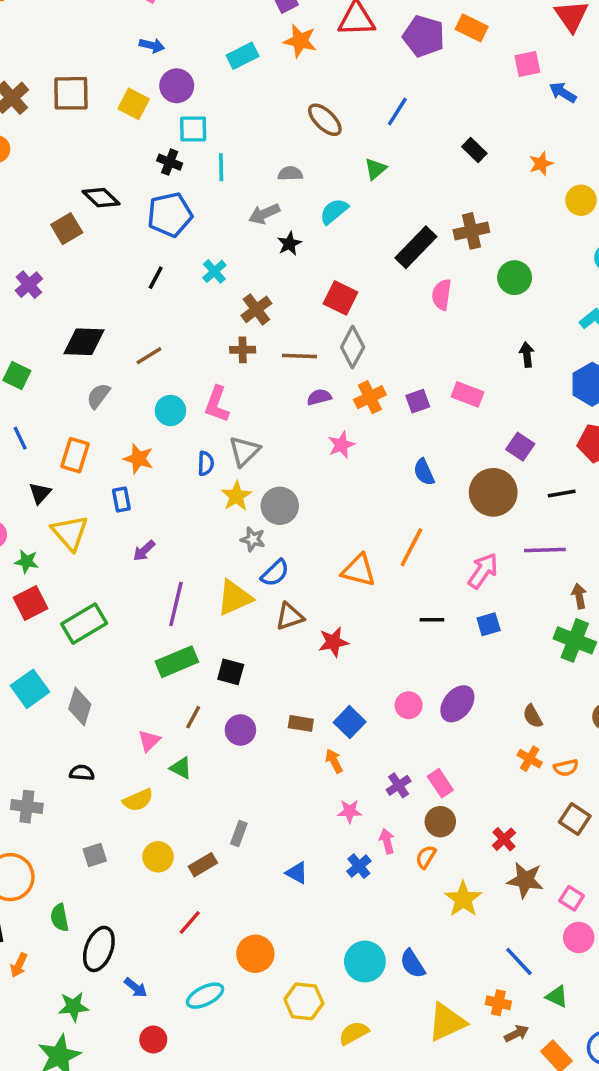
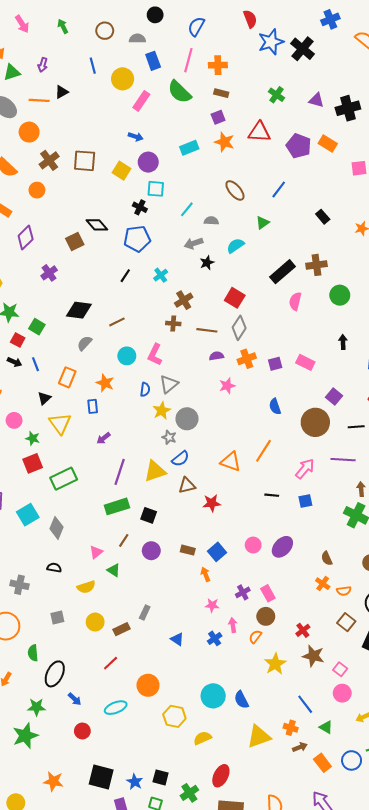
cyan line: (221, 167) -> (187, 209), moved, turned 35

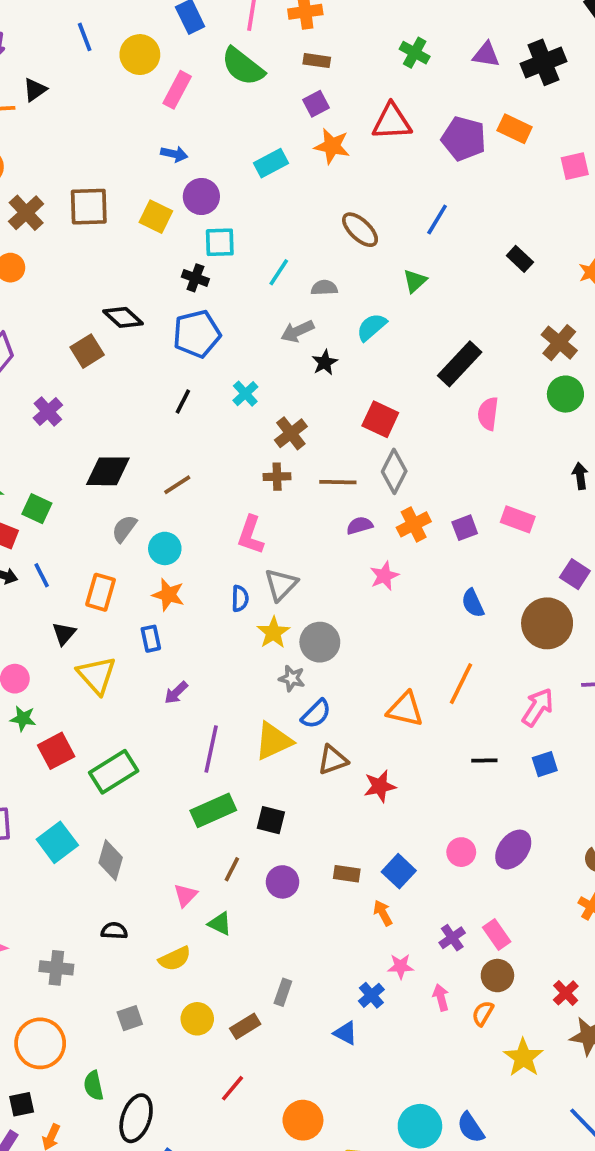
brown cross: (317, 265) -> (559, 343), moved, turned -36
cyan circle: (127, 356) -> (165, 548), moved
green star: (33, 438) -> (23, 719), moved
blue cross: (215, 638) -> (371, 995), moved

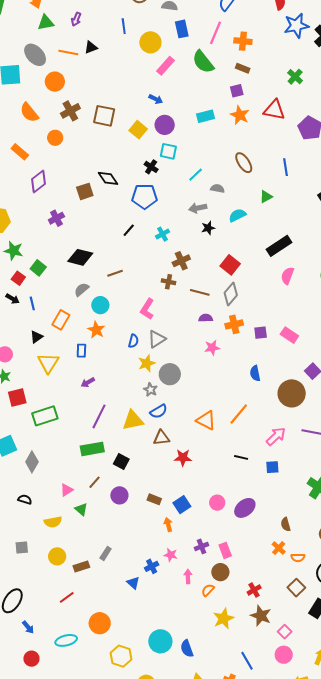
blue line: (437, 219) -> (286, 167), turned -54

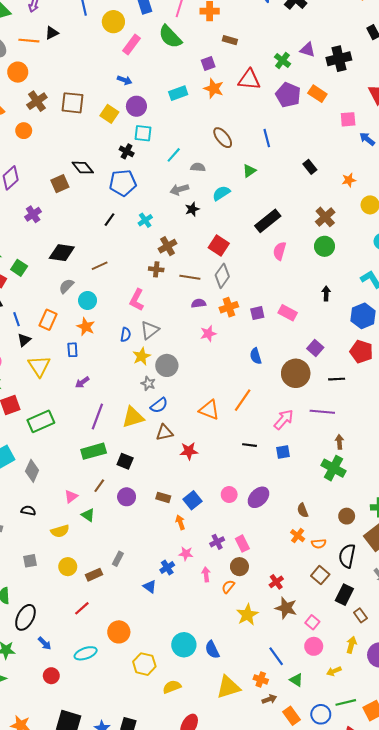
brown rectangle: (243, 68) -> (230, 40), moved
green cross: (295, 77) -> (282, 60), moved
blue line: (32, 303) -> (17, 319), moved

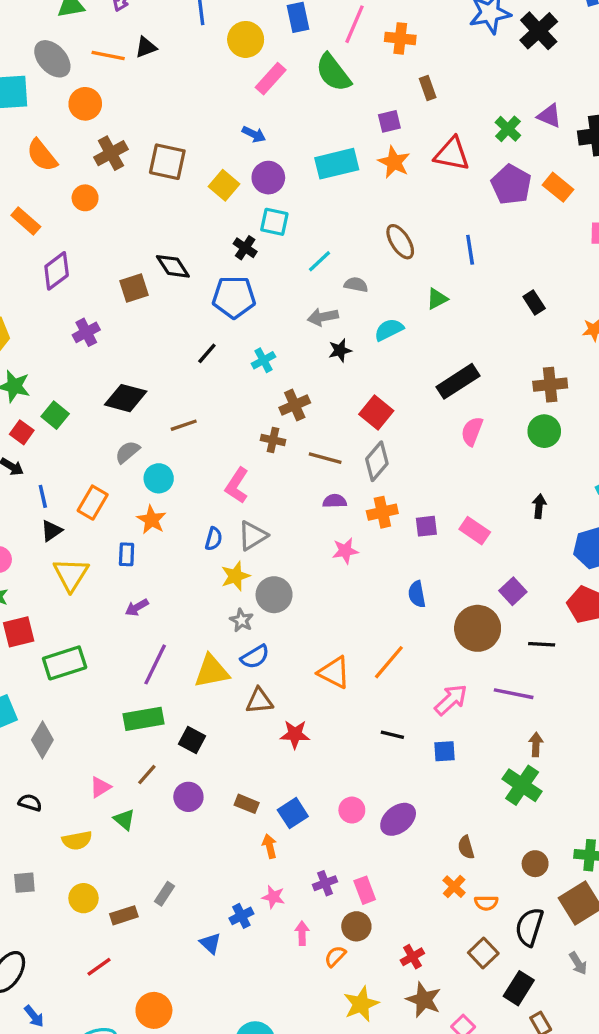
brown rectangle: (230, 40) -> (428, 88), turned 48
cyan rectangle: (178, 93) -> (337, 164), size x1.4
brown cross: (325, 217) -> (550, 385), turned 30

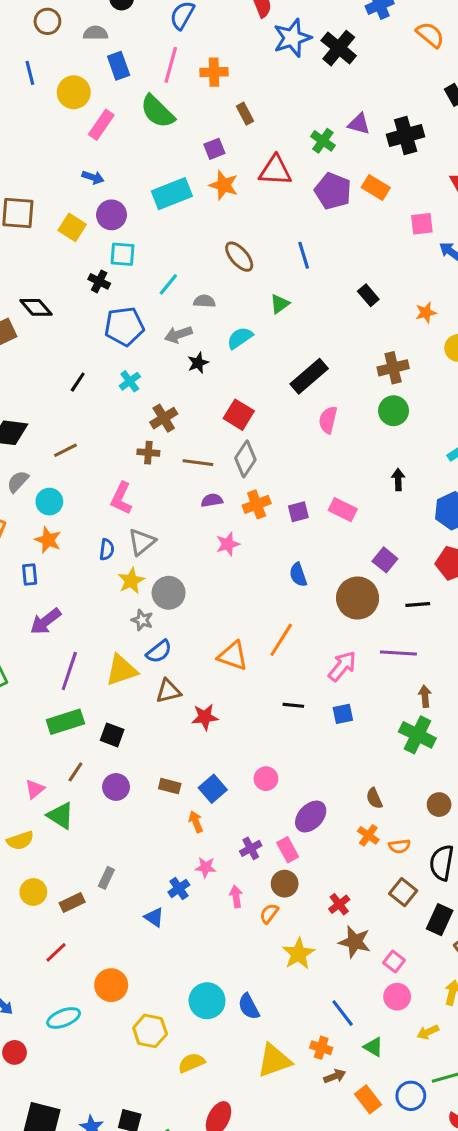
blue pentagon: (234, 297) -> (124, 326), moved
purple arrow: (137, 607) -> (46, 621), size x1.5
purple ellipse: (398, 819) -> (311, 816), moved
green triangle: (124, 820) -> (61, 816), size x1.4

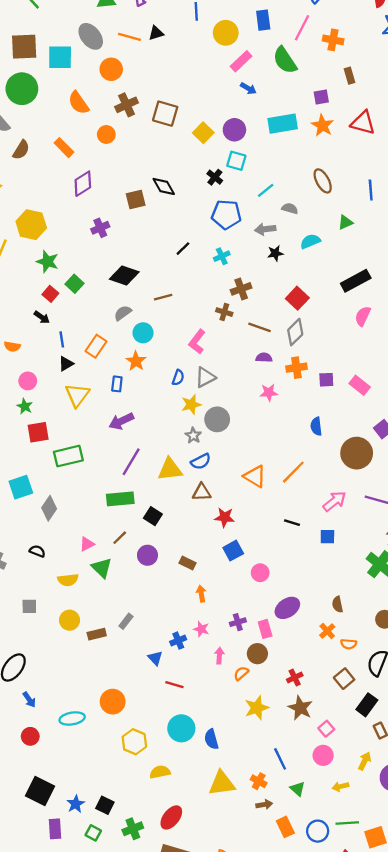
blue arrow: (93, 177) -> (248, 88), moved
blue square: (213, 789) -> (233, 551), moved
red line: (56, 952) -> (174, 685), moved, turned 48

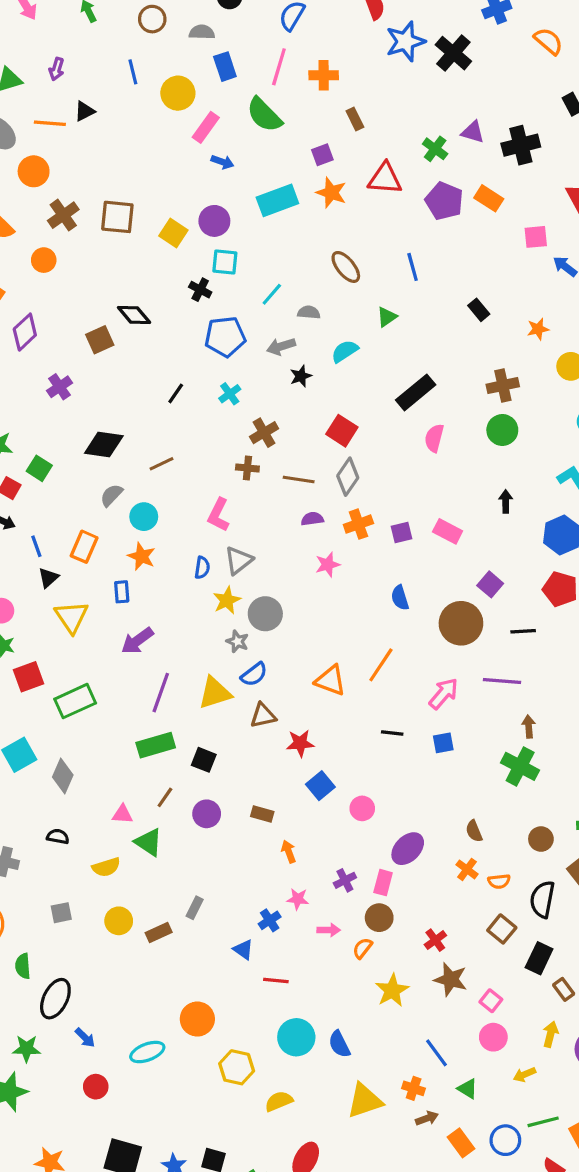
pink triangle: (87, 544) -> (122, 814), turned 42
pink rectangle: (265, 629) -> (383, 883), turned 42
pink arrow: (219, 656) -> (329, 930), turned 98

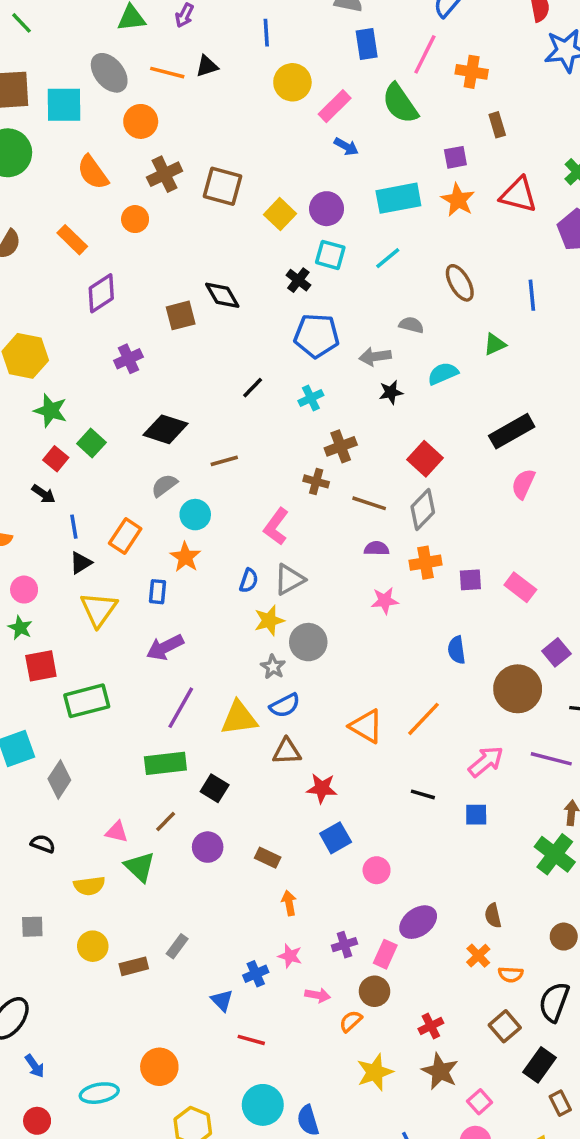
yellow circle: (178, 93) -> (292, 82), moved
cyan line: (272, 294) -> (388, 258), moved

